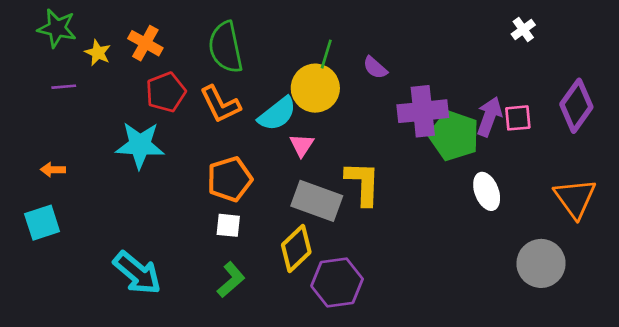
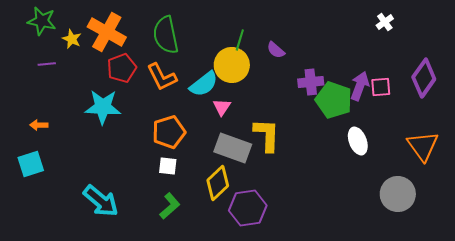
orange cross: (145, 43) -> (107, 32), size x1.5
purple cross: (423, 111) -> (311, 82), size x0.7

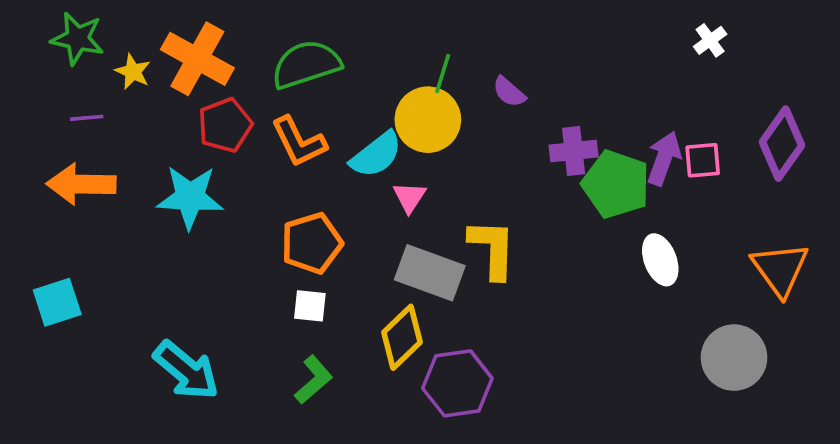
green semicircle: (166, 35) -> (306, 64), turned 84
orange arrow: (39, 125) -> (81, 184), moved, size x2.0

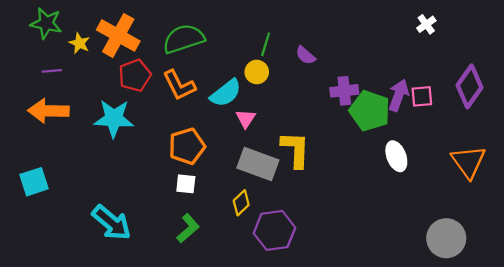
yellow circle: (428, 120) -> (257, 72), size x0.6
yellow diamond: (402, 337) -> (241, 203), size x0.7
gray circle: (734, 358) -> (446, 238), moved

